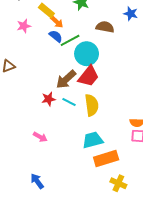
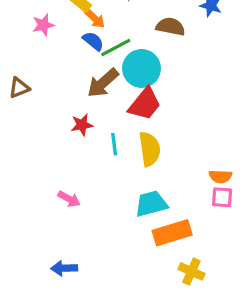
brown arrow: (66, 79) -> (103, 83), moved
red star: (48, 99) -> (82, 125), moved
cyan line: (69, 102) -> (114, 144), turned 56
blue arrow: (37, 181) -> (64, 268), turned -56

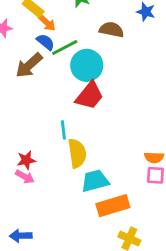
brown arrow: (103, 83) -> (29, 65), moved
red star: (82, 125) -> (26, 160), moved
yellow semicircle: (150, 149) -> (77, 153), moved

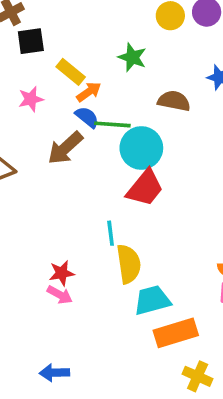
orange arrow: (47, 23) -> (89, 92), turned -78
green line: (65, 47) -> (112, 124), turned 32

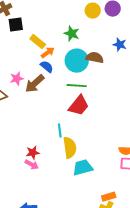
pink star: (31, 99) -> (17, 79), moved
green line: (112, 124) -> (77, 86), moved
cyan circle: (141, 148) -> (77, 61), moved
orange rectangle: (176, 333) -> (109, 197), moved, size x0.6

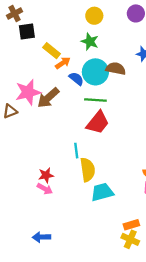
yellow circle: (93, 11) -> (94, 16), moved
blue semicircle: (47, 67) -> (76, 79), moved
pink star: (17, 79) -> (28, 92), size x1.6

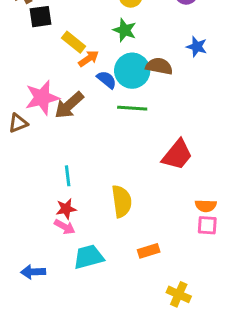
red trapezoid: (98, 122) -> (177, 155), moved
cyan line: (76, 151) -> (68, 176), moved
cyan trapezoid: (102, 192) -> (89, 257), moved
orange rectangle: (131, 225) -> (149, 251), moved
blue arrow: (41, 237) -> (33, 272), moved

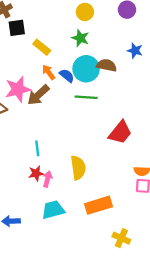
orange arrow: (89, 59) -> (49, 72), moved, turned -91
pink arrow: (65, 227) -> (47, 179), moved, turned -105
orange rectangle: (149, 251) -> (99, 205), size x1.6

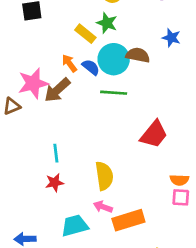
yellow rectangle: (42, 47) -> (85, 34), moved
pink arrow: (47, 179) -> (103, 207), moved, turned -84

